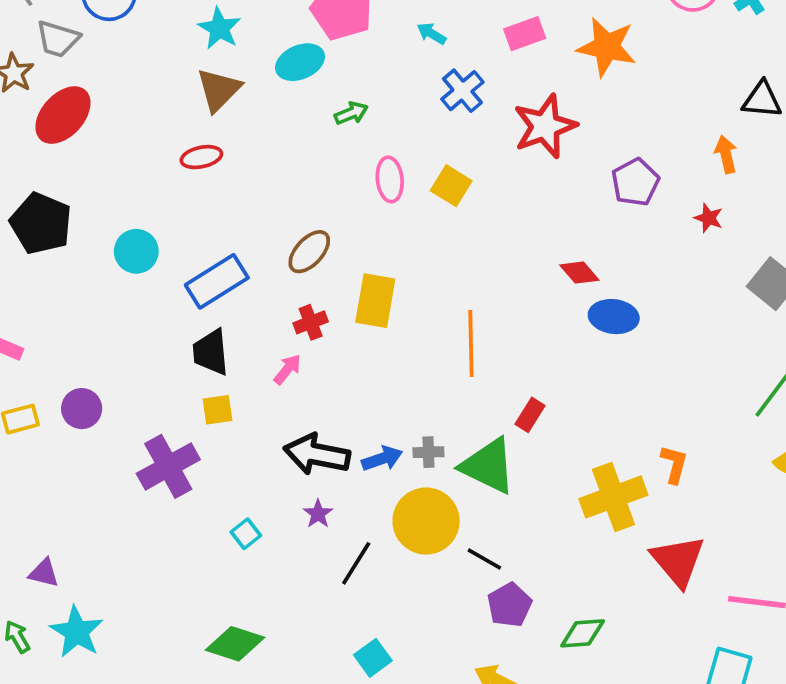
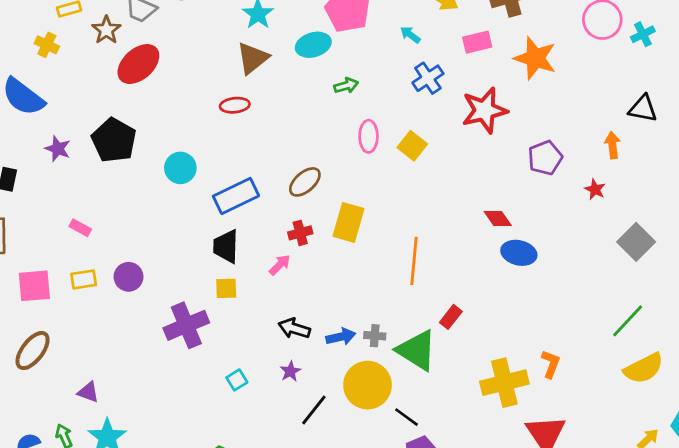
black arrow: (317, 454) -> (294, 328), size x0.7

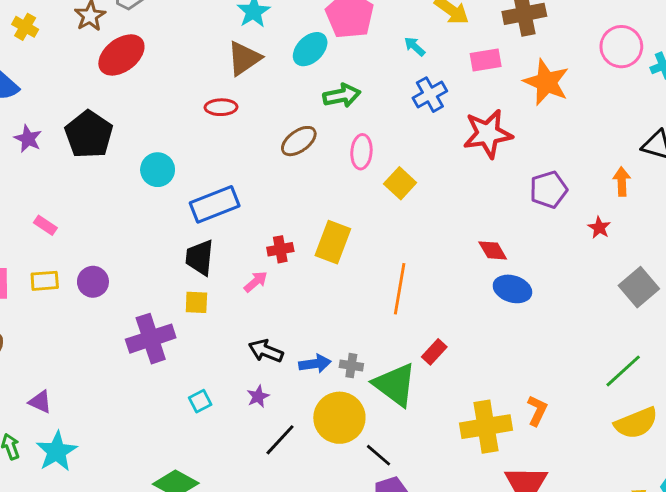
cyan ellipse: (313, 45) -> (310, 49), turned -32
green arrow: (346, 86) -> (342, 96), size x1.4
yellow square: (412, 146) -> (400, 183), moved
brown ellipse: (305, 182) -> (299, 141), moved

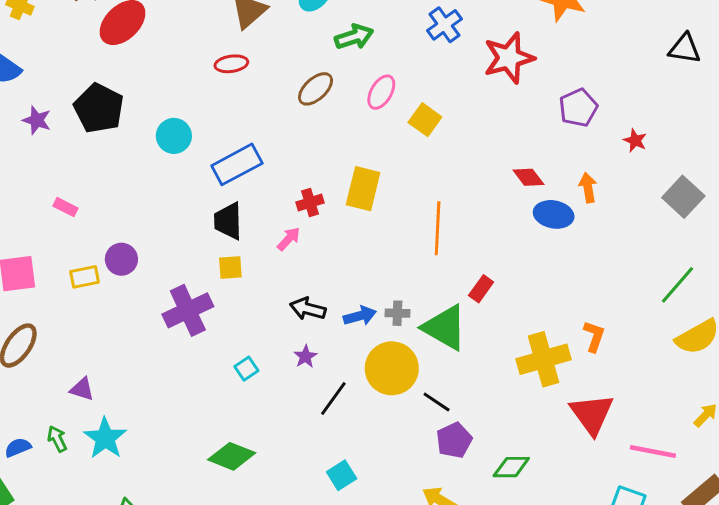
pink ellipse: (361, 152) -> (381, 92), turned 32
orange arrow: (622, 182) -> (588, 188), moved
yellow rectangle: (45, 281) -> (85, 277), moved

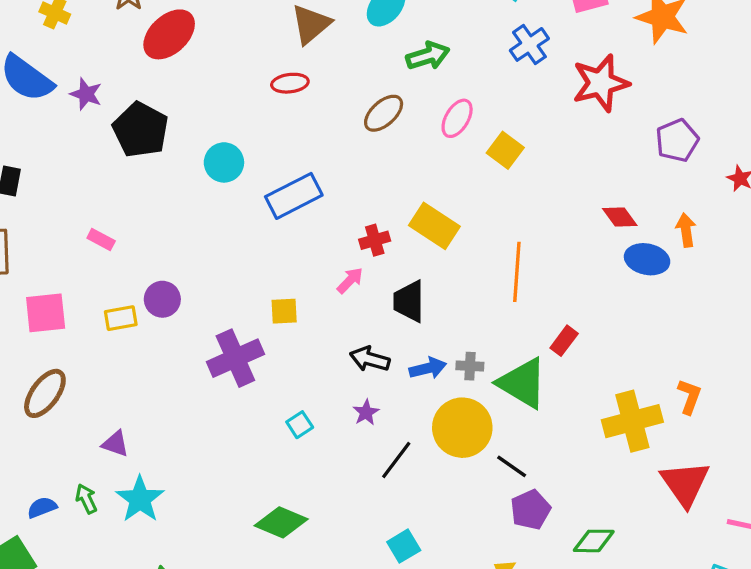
purple star: (37, 120) -> (86, 94), moved
yellow rectangle: (363, 189) -> (434, 226), turned -72
black trapezoid: (228, 221) -> (409, 301), moved

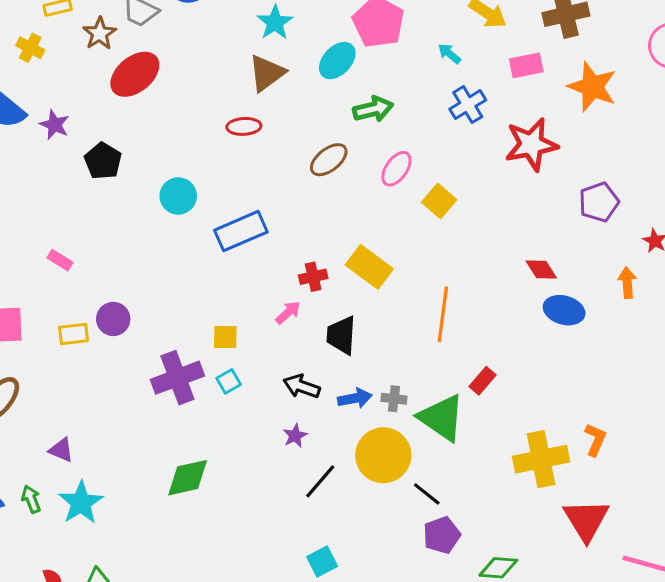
black pentagon: (141, 130) -> (103, 161), size x0.7
orange arrow: (686, 230) -> (627, 283), moved
cyan square: (300, 425) -> (229, 381), moved
green diamond: (281, 522) -> (188, 478), moved, turned -39

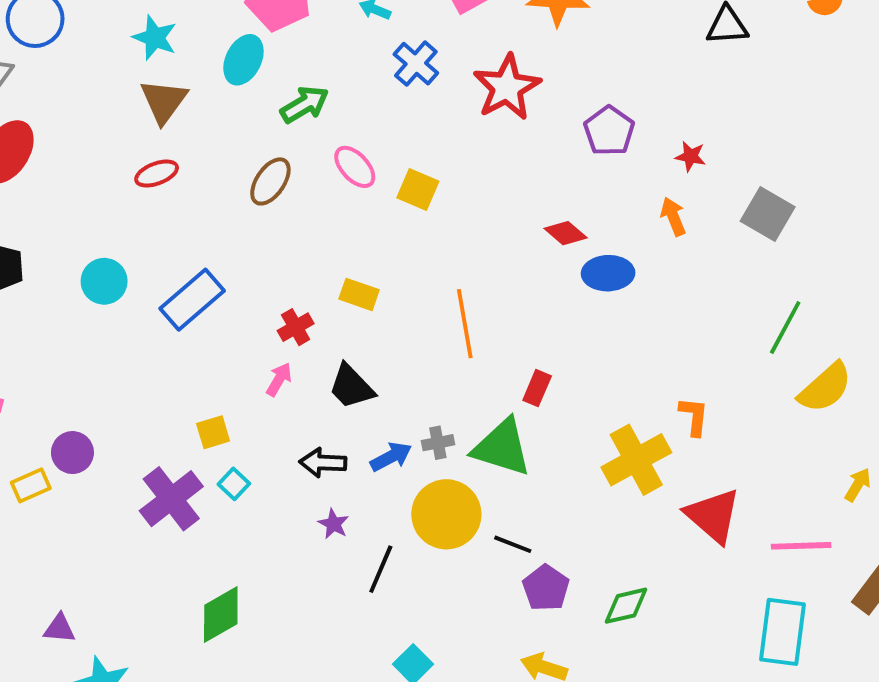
pink ellipse: (396, 169) -> (355, 167), turned -60
yellow rectangle: (369, 267) -> (359, 294), size x0.7
black trapezoid: (341, 335) -> (351, 387), turned -30

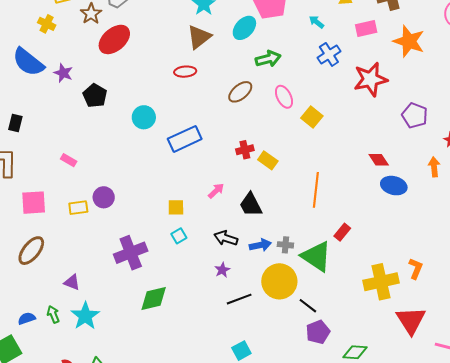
purple pentagon: (609, 131) -> (415, 115), turned -30
red cross: (296, 327) -> (245, 150), moved
purple cross: (171, 499) -> (131, 253), moved
black line: (381, 569) -> (239, 299), turned 30

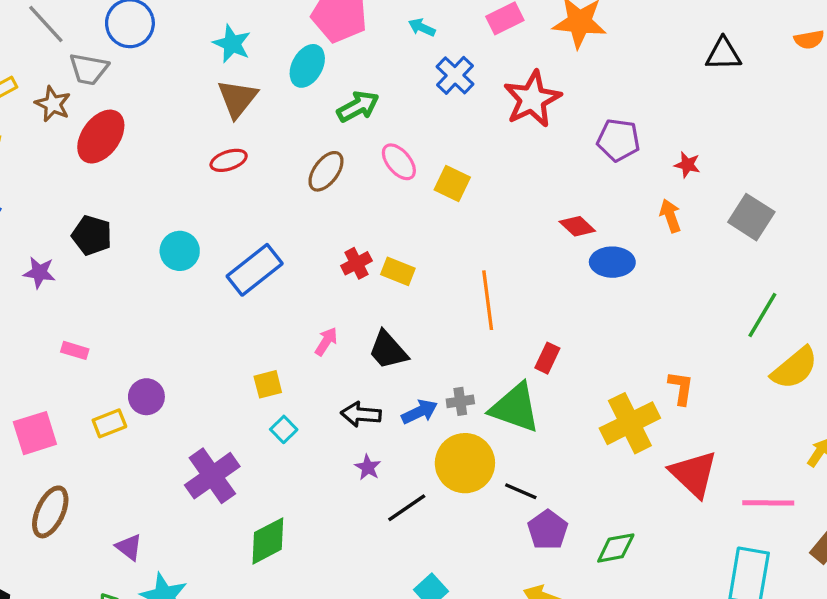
purple star: (63, 73) -> (39, 273), moved
purple triangle: (72, 282) -> (129, 547), turned 30

